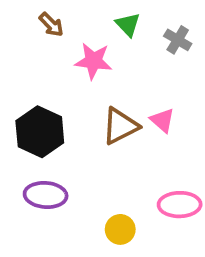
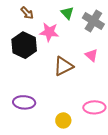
gray cross: (178, 40) -> (93, 21), size x1.5
pink triangle: (162, 120) -> (91, 55), moved
black hexagon: (40, 132) -> (24, 45), moved

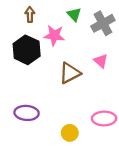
brown arrow: (27, 13) -> (30, 14), turned -136
gray cross: (93, 21) -> (103, 23), turned 30

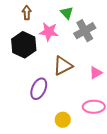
gray cross: (103, 23) -> (85, 31), moved
pink triangle: (101, 61) -> (96, 73), moved, turned 48
purple ellipse: (27, 113) -> (39, 89), moved, turned -70

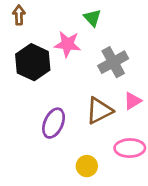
brown arrow: (27, 13) -> (19, 15), moved
gray cross: (85, 31) -> (113, 62), moved
brown triangle: (63, 66) -> (99, 111), moved

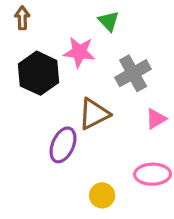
brown triangle: (99, 111) -> (94, 114), moved

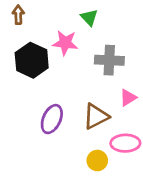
gray cross: (133, 73) -> (109, 60), turned 32
brown triangle: (94, 114) -> (96, 116), moved
yellow circle: (102, 195) -> (97, 161), moved

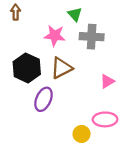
black hexagon: (32, 60) -> (27, 68), moved
gray cross: (109, 60) -> (92, 37), moved
brown triangle: (96, 116) -> (61, 68), moved

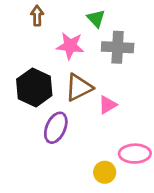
brown arrow: (16, 12) -> (37, 16), moved
pink triangle: (107, 81) -> (108, 105), moved

